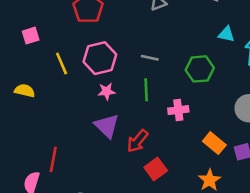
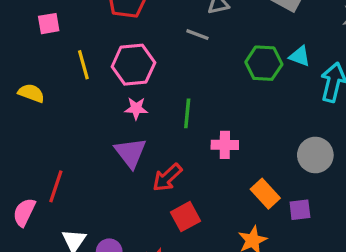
gray line: (150, 58) -> (197, 35), moved
green hexagon: (200, 69) -> (264, 63), moved

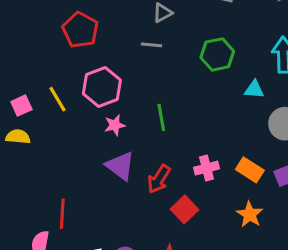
pink square: (49, 24) -> (21, 106), moved
cyan triangle: (300, 56) -> (254, 89), moved
pink cross: (225, 145) -> (207, 168), moved

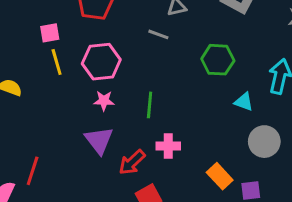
pink square: (21, 106) -> (50, 33), moved
pink cross: (207, 168) -> (168, 146), moved

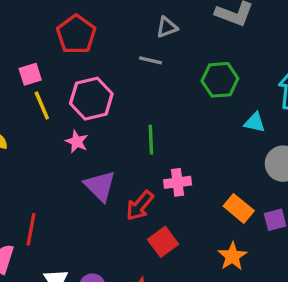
pink star: (104, 101) -> (77, 142), moved, turned 30

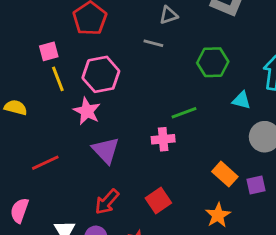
green line: (151, 140) -> (184, 113), moved, turned 70
pink star: (77, 142) -> (87, 111), size x1.4
pink cross: (178, 182) -> (163, 139), moved
red arrow: (140, 206) -> (107, 202), moved
red line: (31, 229) -> (45, 163), moved, turned 52

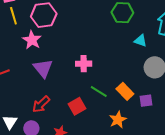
green line: (184, 113) -> (99, 91), moved, turned 48

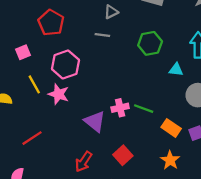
yellow line: (13, 16) -> (34, 84), moved
purple triangle: (43, 68) -> (95, 121), moved
green line: (99, 91) -> (144, 109), moved

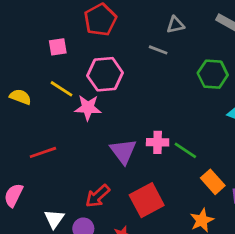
yellow line: (34, 84) -> (62, 89), turned -42
pink star: (59, 94) -> (88, 108), turned -30
red square: (123, 155) -> (147, 200), size x1.4

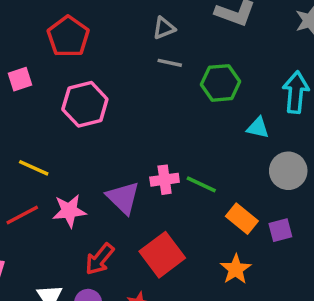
gray line: (158, 50) -> (170, 63), moved
yellow line: (62, 89) -> (34, 168), moved
pink star: (88, 108) -> (69, 211), moved

